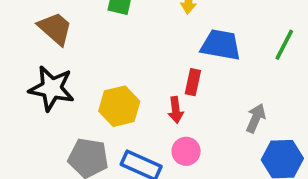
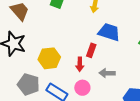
gray arrow: (256, 118) -> (107, 73), moved, turned -119

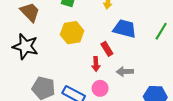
red rectangle: (91, 50) -> (107, 49), turned -48
yellow hexagon: (49, 58) -> (72, 33), moved

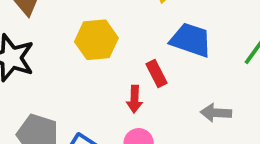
gray arrow: (125, 72) -> (216, 113), moved

